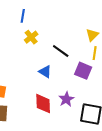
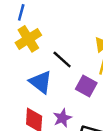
yellow cross: (31, 37) -> (28, 39), size x1.5
blue triangle: (45, 72) -> (41, 82), size x1.5

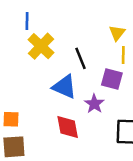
black line: (62, 60) -> (80, 58), turned 40
purple star: (62, 118) -> (94, 104), moved

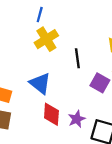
blue triangle: (65, 87) -> (40, 83), moved
purple star: (94, 104) -> (77, 119), moved

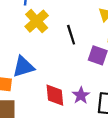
blue triangle: (40, 83) -> (23, 67), moved, turned -45

